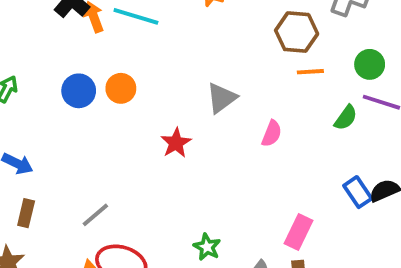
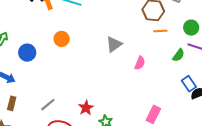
blue circle: (79, 91) -> (27, 53), moved
red star: (176, 143) -> (86, 108), moved
blue rectangle: (358, 192) -> (189, 84), moved

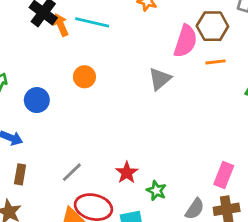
orange line: (160, 31) -> (215, 62), moved
pink semicircle: (140, 63) -> (185, 41), moved, size x1.6

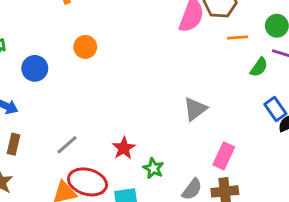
orange line: (215, 62) -> (238, 37), moved
gray triangle: (160, 79) -> (195, 109), moved

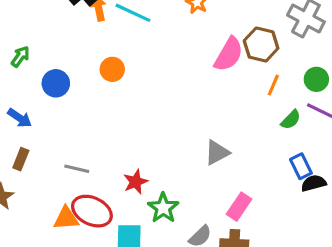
orange line: (238, 37) -> (273, 85), turned -72
gray line: (67, 145) -> (77, 169), turned 45
green star: (153, 168) -> (163, 208), size x1.4

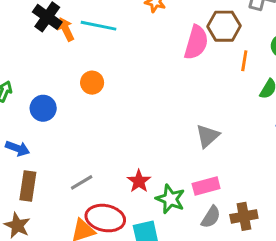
brown rectangle: (21, 159) -> (28, 186), size x1.4
gray line: (77, 169) -> (82, 182), turned -30
pink rectangle: (239, 207) -> (206, 186), moved, turned 55

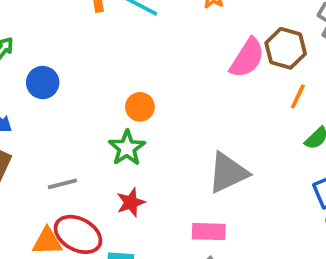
orange circle: (92, 83) -> (140, 107), moved
gray triangle: (207, 136) -> (228, 173), size x1.4
green star: (170, 199) -> (127, 148), moved

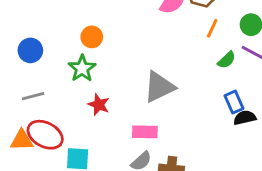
blue circle: (43, 82) -> (30, 50), moved
red star: (131, 202) -> (99, 105), moved, turned -30

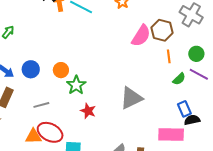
orange line: (212, 28) -> (169, 56), turned -32
orange circle: (92, 37) -> (61, 70), moved
blue circle: (30, 50) -> (31, 69), moved
pink rectangle: (145, 132) -> (171, 134), moved, size x1.4

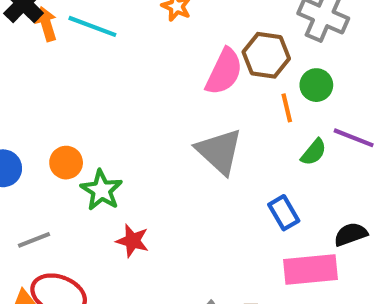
green circle: (196, 54) -> (316, 85), moved
gray triangle: (131, 98) -> (219, 151), moved, turned -45
blue rectangle: (184, 109) -> (284, 213), moved

